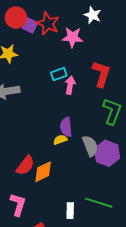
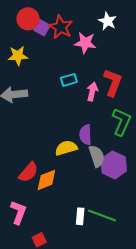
pink arrow: (70, 85) -> (92, 92), moved
purple semicircle: (66, 127) -> (85, 135), moved
yellow semicircle: (60, 140) -> (66, 148), size x1.5
white rectangle: (70, 211) -> (80, 216), moved

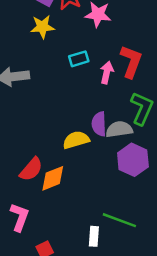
yellow star: (18, 56) -> (42, 27), moved
gray semicircle: (97, 156) -> (119, 129), moved, turned -80
white rectangle: (80, 216) -> (94, 236), moved

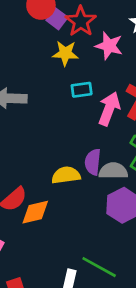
yellow star: (42, 27) -> (65, 53), moved
pink arrow: (107, 73) -> (109, 109), size x1.4

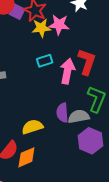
yellow star: (65, 53) -> (41, 28), moved
yellow semicircle: (66, 175) -> (32, 127), moved

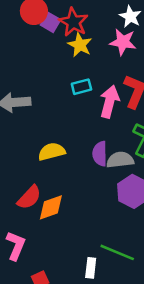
pink star: (59, 25) -> (123, 42), moved
yellow star: (41, 28) -> (80, 45), turned 30
yellow semicircle: (32, 127) -> (52, 152), moved

